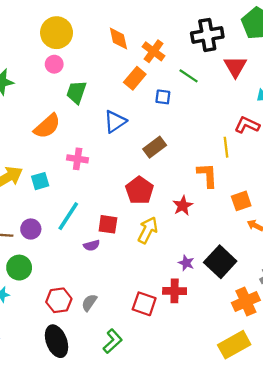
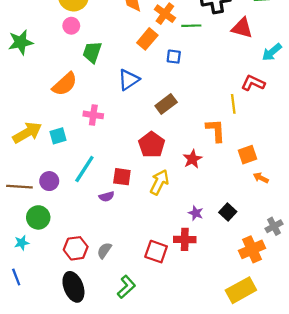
red triangle: (235, 67) -> (242, 28), turned -45
green line: (189, 76) -> (191, 26), moved, turned -36
black square: (220, 262) -> (228, 212), size x0.6

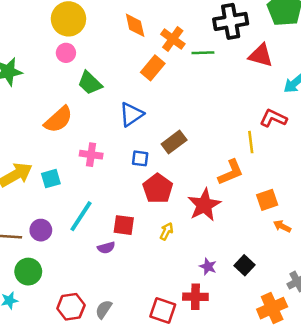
green trapezoid: (92, 52) -> (90, 83), turned -65
blue square: (174, 57) -> (140, 158), moved
orange L-shape: (216, 130) -> (231, 172), turned 70
red star: (192, 159) -> (204, 205), size x1.5
yellow arrow: (159, 182) -> (167, 231), size x0.6

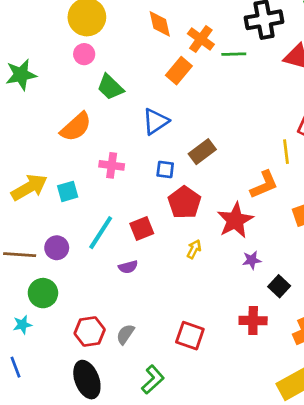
red square: (124, 225) -> (142, 229), moved, turned -30
purple star: (208, 267) -> (252, 260), moved, turned -30
red cross: (195, 297) -> (253, 321), moved

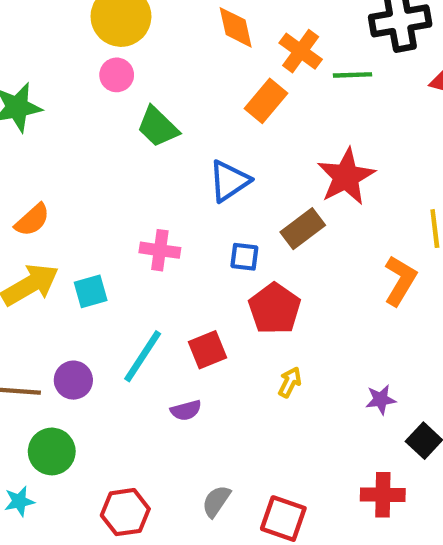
orange semicircle: (76, 127) -> (32, 220), moved, size x0.7
orange L-shape: (264, 185) -> (400, 281), turned -36
red star: (235, 220) -> (346, 177), moved
gray semicircle: (125, 334) -> (216, 501), moved

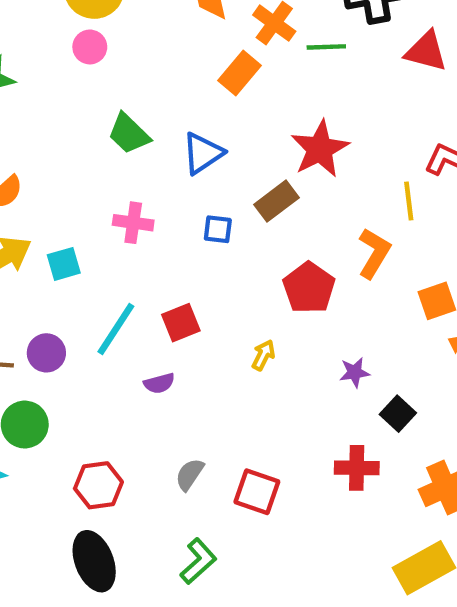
green trapezoid: (158, 127) -> (129, 134), moved
red pentagon: (275, 309) -> (309, 288), moved

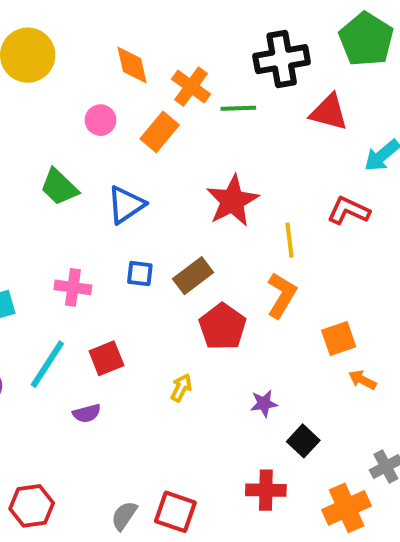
pink circle: (90, 47) -> (101, 120), moved
brown rectangle: (276, 201) -> (193, 276), moved
yellow line: (409, 201) -> (289, 240), moved
pink cross: (133, 223) -> (73, 287), moved
gray semicircle: (190, 474) -> (124, 516), moved

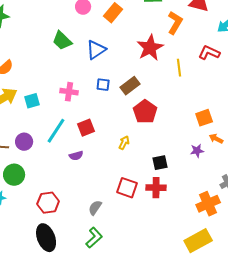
orange L-shape: (282, 295) -> (175, 23), moved
purple star: (264, 404) -> (197, 151), moved
black square: (303, 441) -> (160, 163), moved, turned 35
red cross: (266, 490) -> (156, 188), moved
red square: (175, 512) -> (127, 188), moved

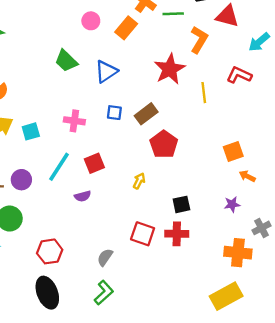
purple star: (197, 151) -> (232, 204), moved
orange cross: (208, 204) -> (238, 253), turned 30

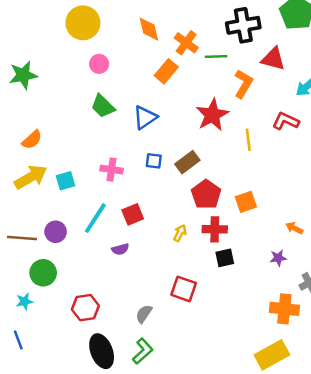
pink circle: (91, 21) -> (99, 64), moved
orange square: (233, 151) -> (246, 202), moved
red cross: (177, 234) -> (215, 229), moved
black ellipse: (47, 293) -> (102, 351), moved

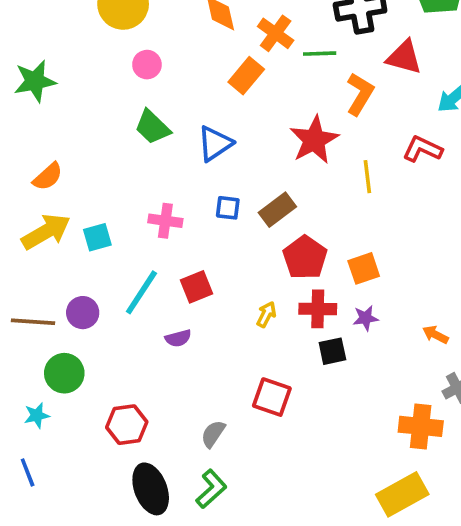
orange arrow: (294, 228) -> (435, 335), moved
purple star: (278, 258) -> (366, 318), moved

